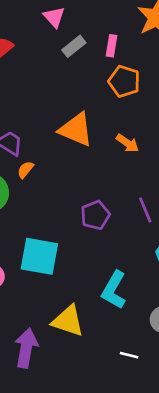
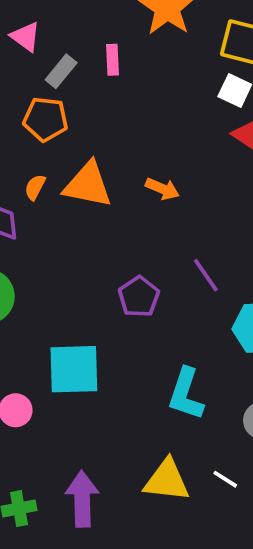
orange pentagon: (124, 81) -> (46, 119), moved
orange semicircle: (25, 170) -> (35, 187), moved
yellow triangle: (68, 321) -> (167, 480), moved
white line: (129, 355) -> (225, 479), turned 30

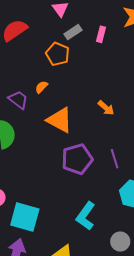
orange triangle: (88, 185) -> (60, 120), moved
purple pentagon: (139, 297) -> (77, 159), size x1.4
cyan square: (74, 369) -> (25, 217), moved

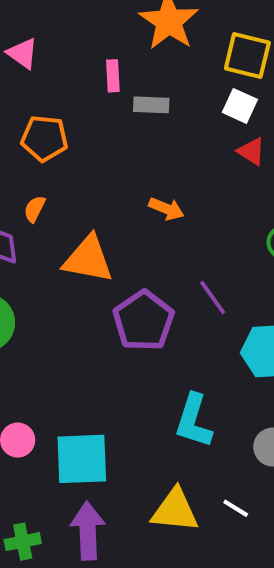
gray rectangle: (73, 32) -> (151, 105), moved, turned 54

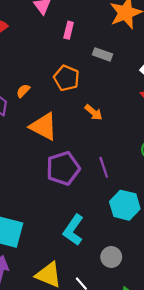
pink rectangle: (113, 76) -> (69, 30), moved
orange pentagon: (44, 138) -> (66, 78), moved

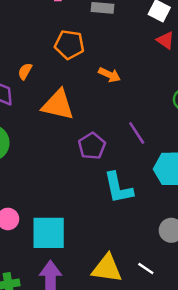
purple pentagon: (63, 168) -> (92, 146), size x0.7
cyan L-shape: (73, 230) -> (118, 188), moved, turned -32

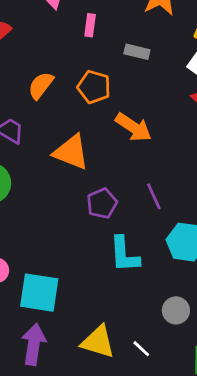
orange semicircle: (25, 71) -> (41, 85), moved, size x1.5
orange arrow: (109, 75) -> (133, 127), size x1.5

